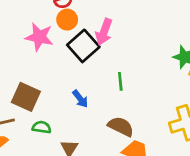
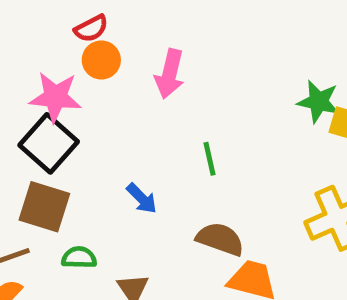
black square: (83, 46) -> (49, 143), moved

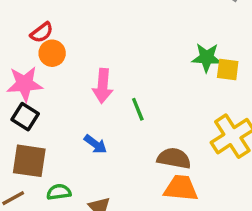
pink arrow: (170, 74) -> (103, 86), moved
black square: (49, 143) -> (25, 117), size x0.7
brown semicircle: (220, 239) -> (174, 158), moved

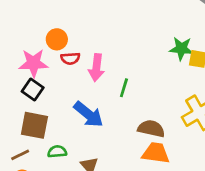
red semicircle: (42, 33) -> (70, 58), moved, turned 30
green line: (138, 109) -> (124, 88), turned 36
blue arrow: (95, 144) -> (88, 114), size x1.6

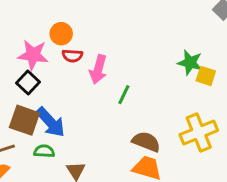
blue arrow: (88, 114) -> (51, 122), moved

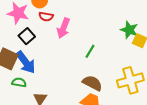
black square: (28, 82) -> (27, 36), moved
green line: (124, 95) -> (90, 51), moved

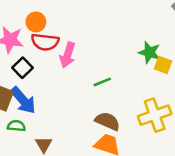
red semicircle: (46, 16) -> (45, 42), size x1.5
green line: (90, 51) -> (102, 82), turned 40

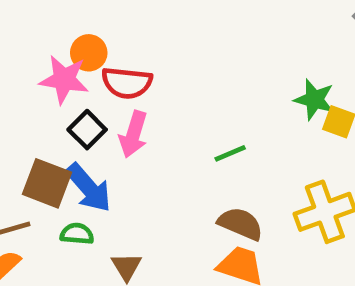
orange circle: (36, 22) -> (89, 53), moved
pink arrow: (68, 55) -> (133, 134), moved

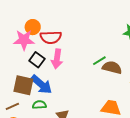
brown semicircle: (240, 224) -> (112, 67), moved

